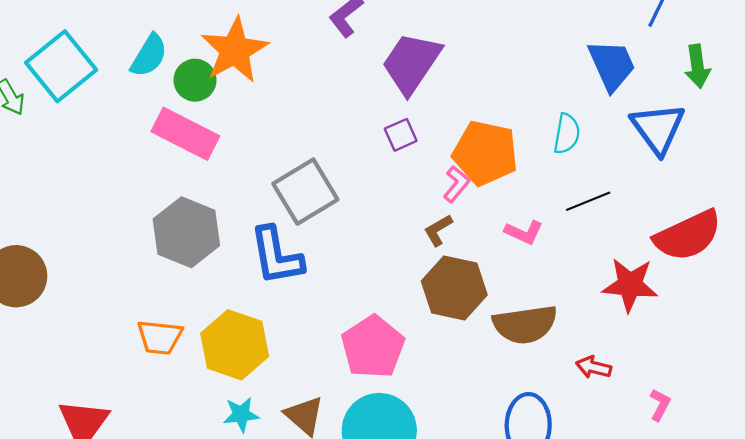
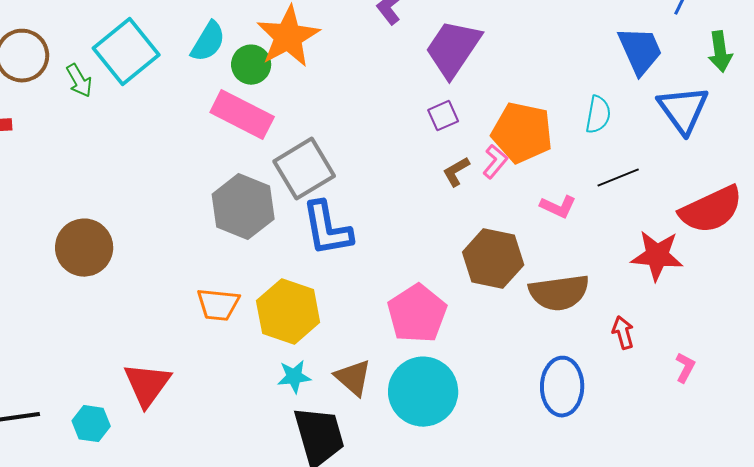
gray square: (305, 192) -> (304, 169), moved
brown L-shape: (438, 230) -> (456, 172), moved
red arrow: (594, 367) -> (623, 333), turned 60

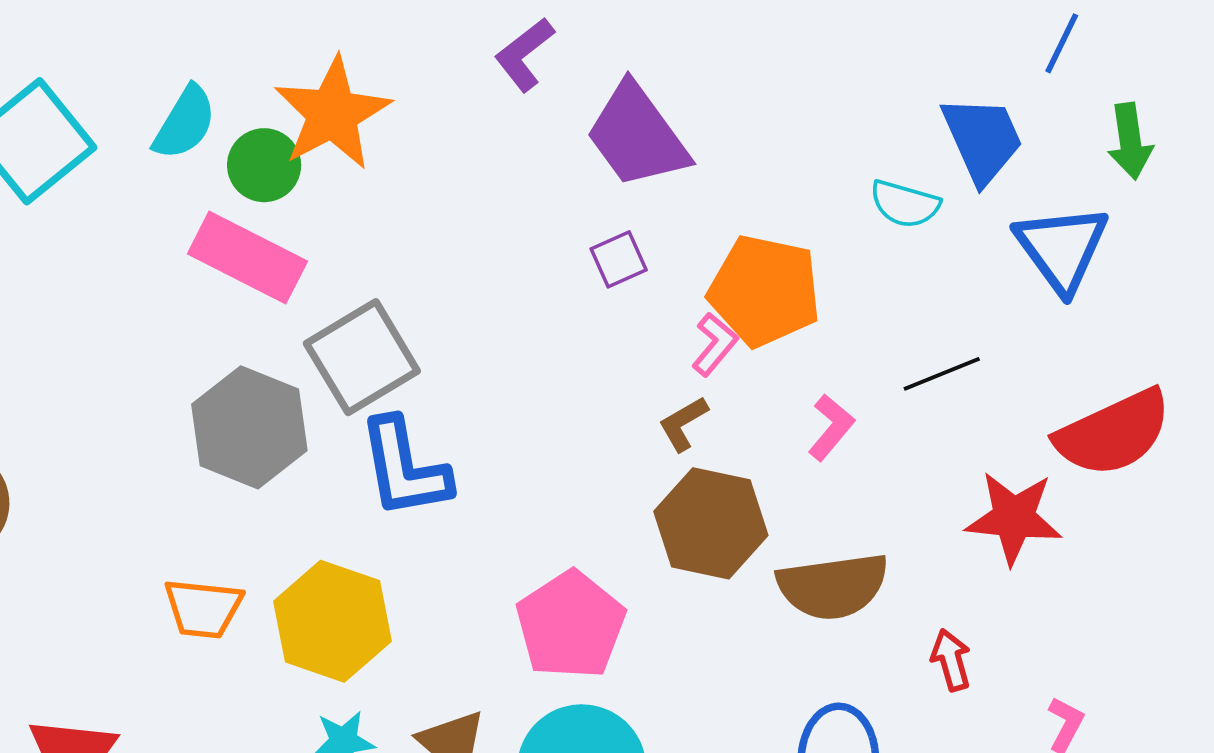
purple trapezoid: (453, 49) -> (637, 136), turned -70
cyan semicircle: (598, 115) -> (905, 204), moved, turned 96
brown L-shape: (456, 172) -> (683, 424), moved
pink L-shape: (558, 207) -> (831, 427), turned -75

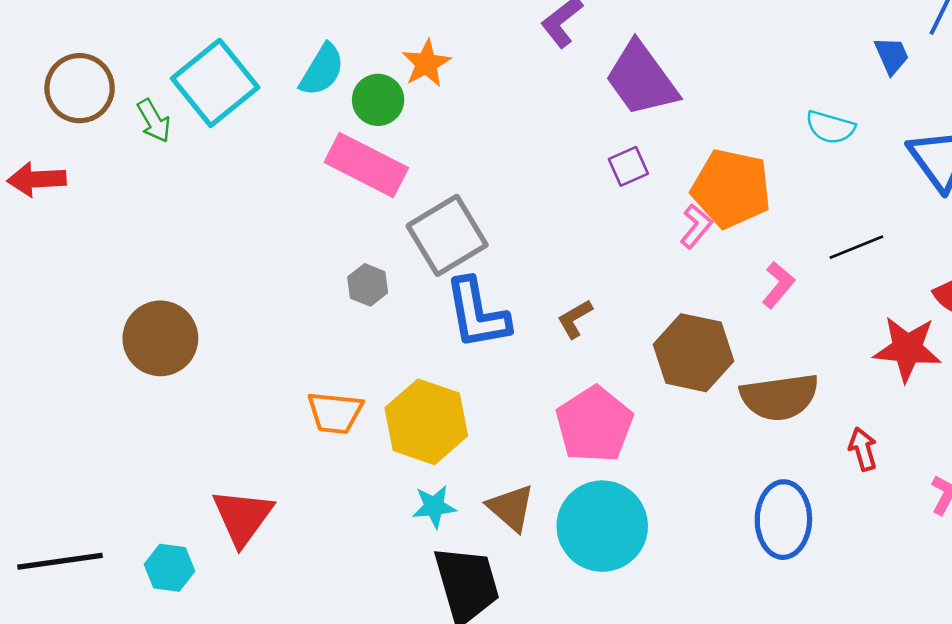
orange star: (332, 113) -> (426, 63), size x0.6
blue trapezoid: (982, 139) -> (892, 56), moved, size x0.6
brown L-shape: (683, 424) -> (575, 319), moved
gray hexagon: (249, 427) -> (368, 285), size x0.5

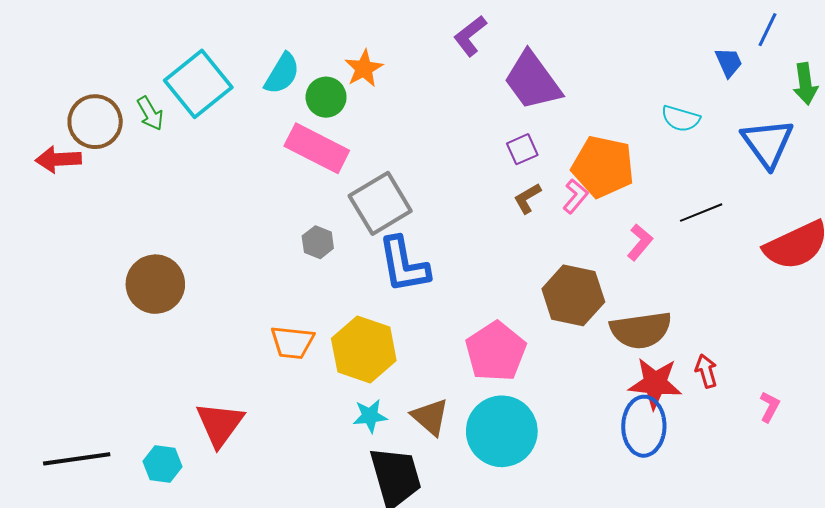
brown circle: (80, 88) -> (95, 122), moved
brown L-shape: (575, 319) -> (527, 198), moved
red star: (907, 349) -> (655, 383), moved

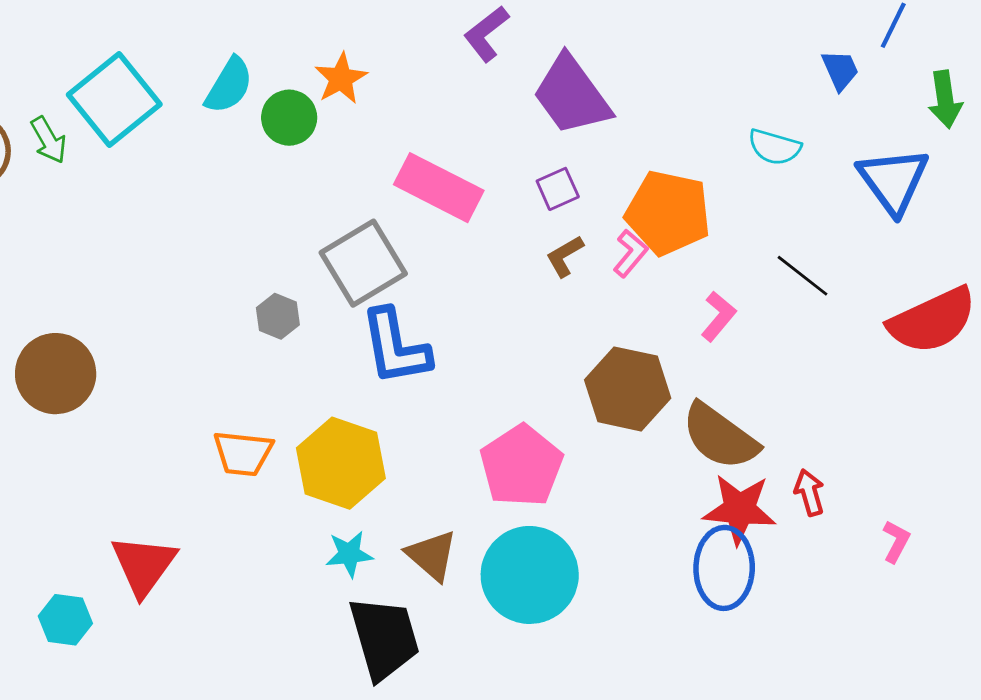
pink rectangle: (317, 148) -> (439, 188), moved
black line: (701, 213) -> (802, 276), turned 60
brown semicircle: (641, 330) -> (720, 437), turned 44

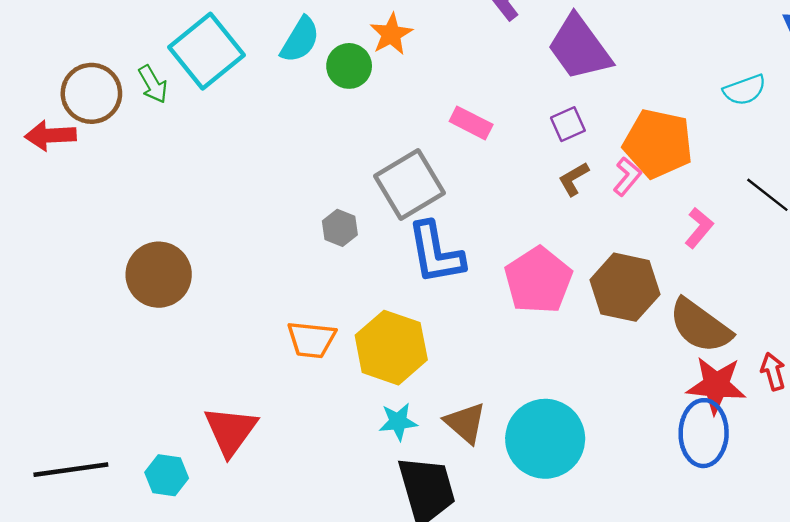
cyan semicircle: (774, 147) -> (745, 90), turned -36
pink rectangle: (439, 188) -> (471, 123), size x0.6
pink pentagon: (521, 466) -> (538, 280), moved

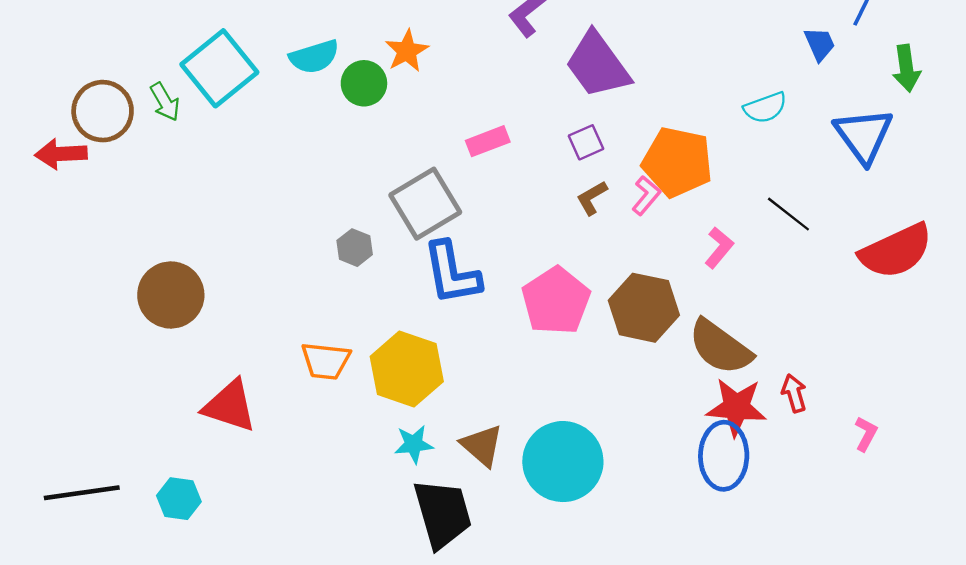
cyan semicircle: (300, 40) -> (314, 57), turned 42
pink rectangle: (471, 123) -> (488, 141), turned -48
red triangle: (230, 431) -> (230, 406), moved, turned -48

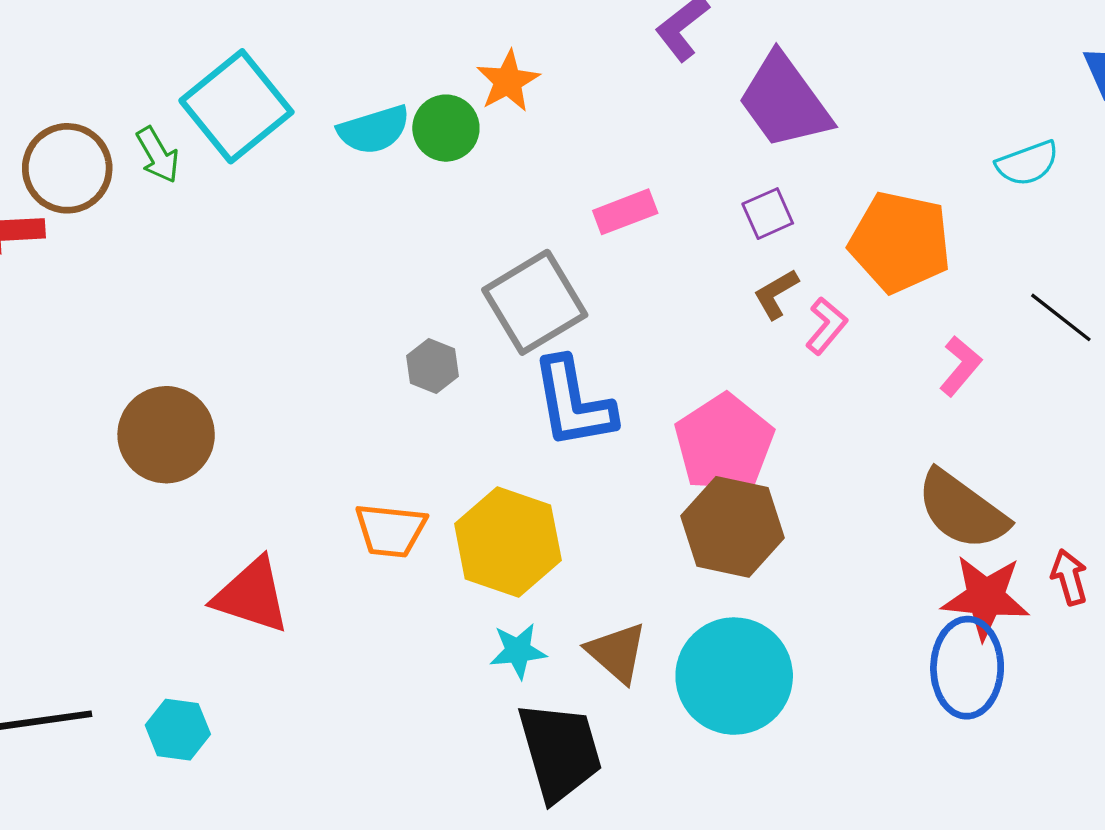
cyan semicircle: (314, 57) -> (374, 130), moved
pink L-shape: (646, 196) -> (826, 326), moved
brown hexagon: (644, 308) -> (732, 527), moved

